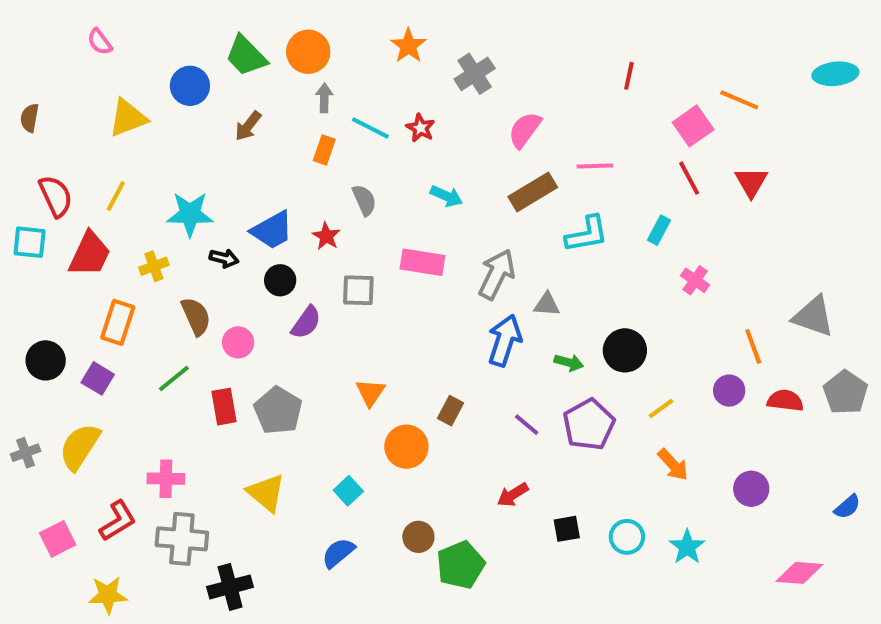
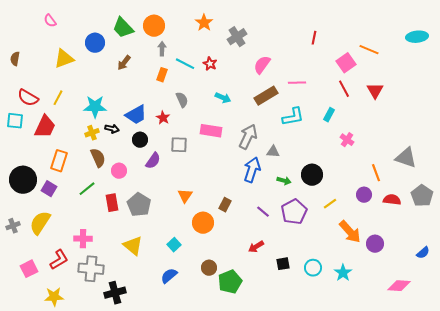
red semicircle: (56, 196) -> (28, 98), turned 145
yellow cross: (154, 266) -> (92, 133), moved
black circle: (46, 360) -> (23, 180), size x1.4
orange arrow: (673, 465) -> (350, 232), moved, size x1.4

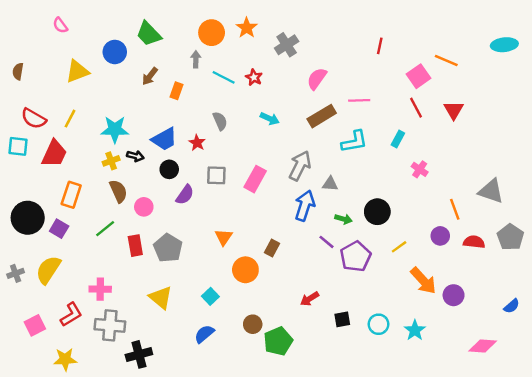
orange circle: (154, 26) -> (212, 33), moved
orange rectangle: (162, 75) -> (176, 91), moved
pink rectangle: (211, 131) -> (255, 179), moved, turned -70
purple line: (263, 212) -> (326, 242), moved

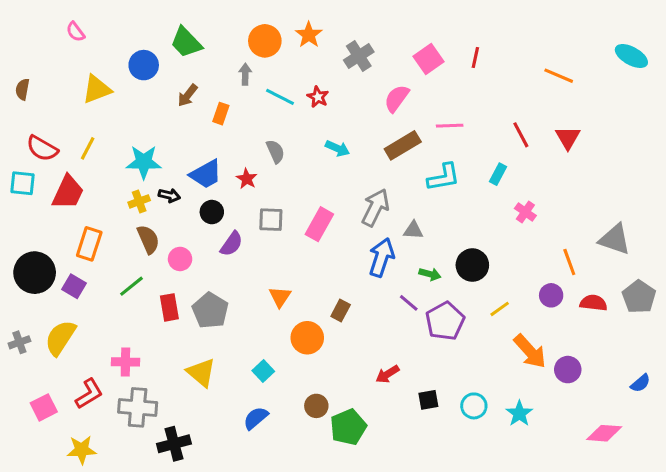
cyan ellipse: (504, 45) -> (631, 56), turned 35
pink square: (418, 76) -> (428, 59), moved

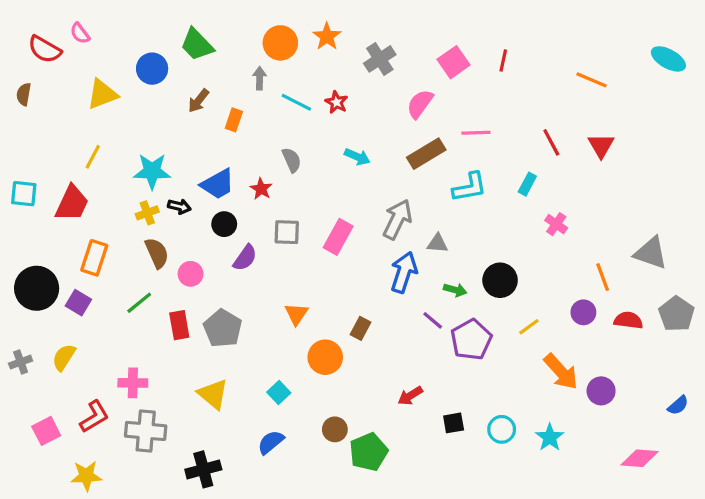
red semicircle: (42, 148) -> (45, 49), moved
yellow semicircle: (60, 338) -> (64, 357), size x0.7
black cross: (174, 444) -> (203, 469), moved

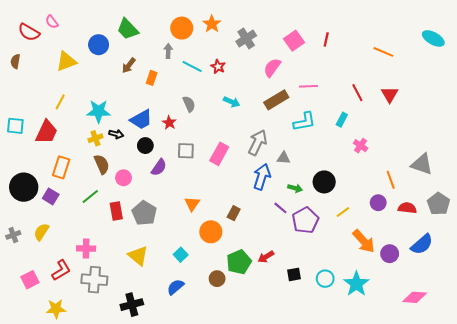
blue semicircle: (678, 405) -> (422, 244), moved, size x1.6
cyan star: (550, 437) -> (356, 284), size x1.4
green pentagon: (369, 452) -> (239, 262), moved

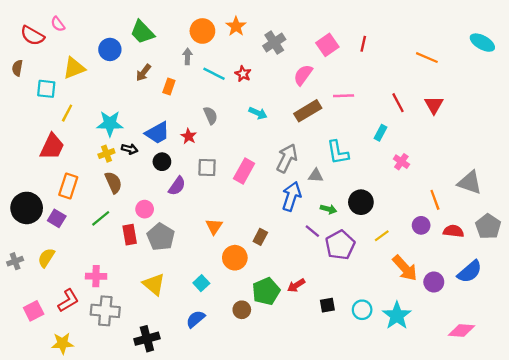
cyan L-shape: (304, 122) -> (338, 152), moved, turned 90
cyan square: (15, 126) -> (46, 89), moved
pink circle: (124, 178) -> (145, 209), moved

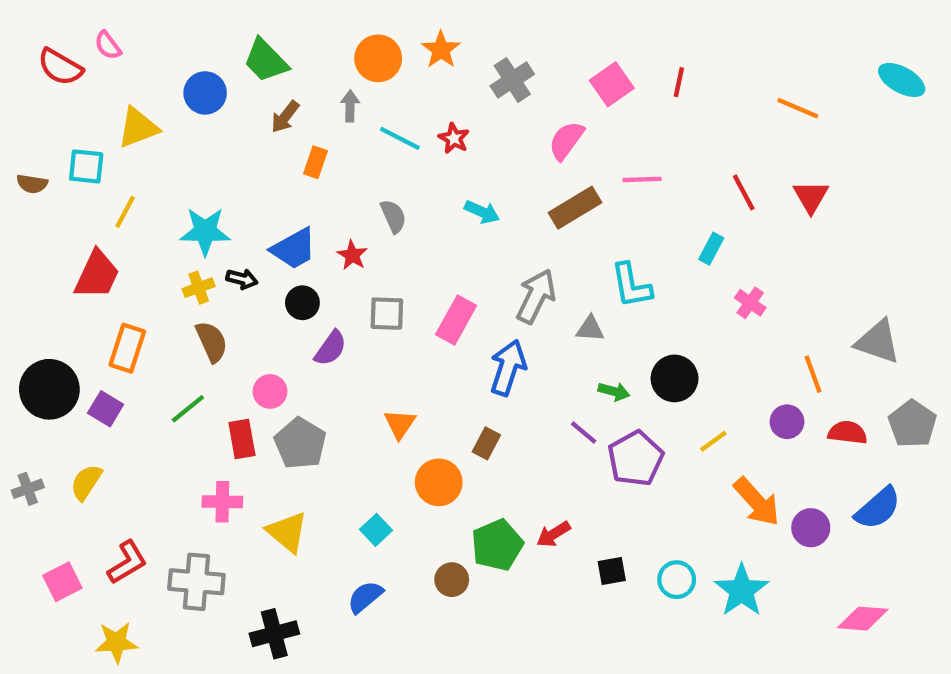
brown semicircle: (17, 68) -> (32, 184), moved, turned -91
brown arrow: (143, 73) -> (285, 117), moved
blue arrow: (292, 196) -> (508, 368), moved
pink cross: (96, 276) -> (222, 502), moved

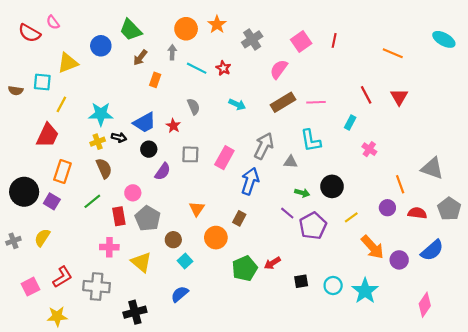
pink line: (642, 179) -> (316, 102), moved
brown circle: (452, 580) -> (173, 240), moved
pink diamond: (863, 619) -> (425, 305), turned -60

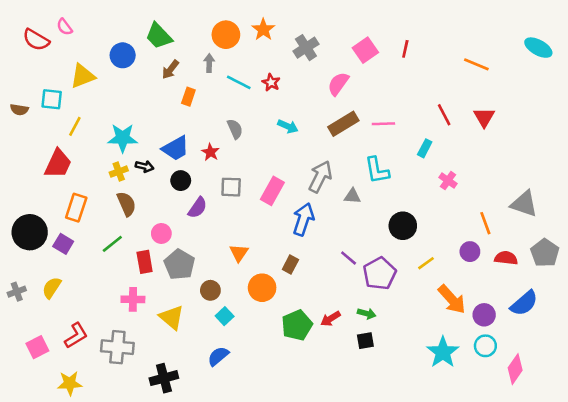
green arrow: (302, 193) -> (367, 314), moved
cyan circle: (333, 286) -> (485, 346), moved

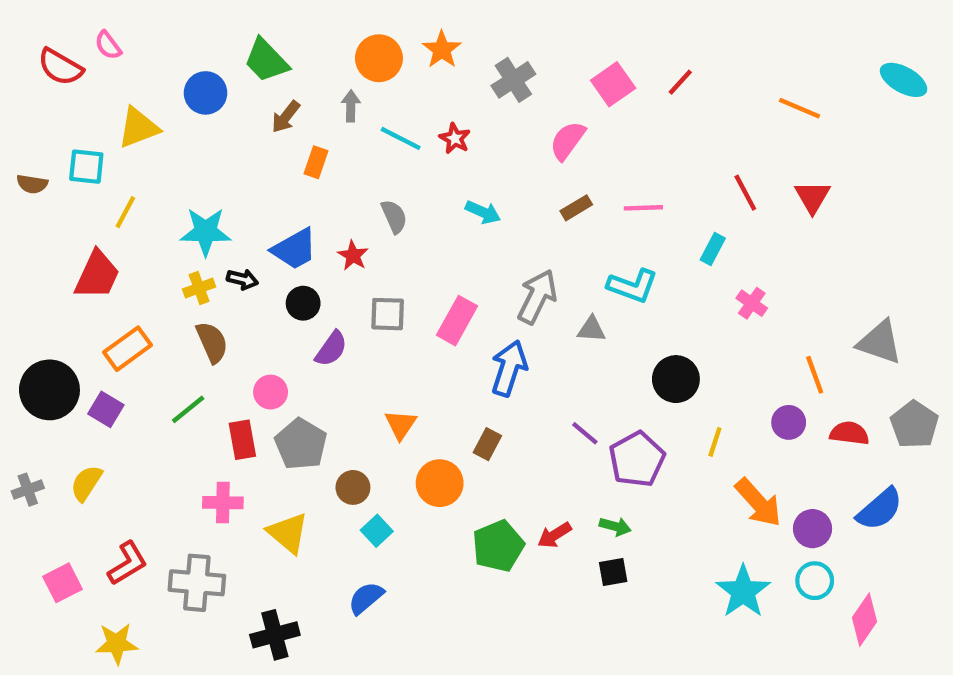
red line: (405, 49) -> (680, 82), turned 30
brown rectangle: (343, 124) -> (576, 208), size x0.6
cyan L-shape: (377, 170) -> (633, 286), turned -60
orange rectangle: (76, 208) -> (128, 349), turned 36
yellow line: (426, 263) -> (715, 442), turned -36

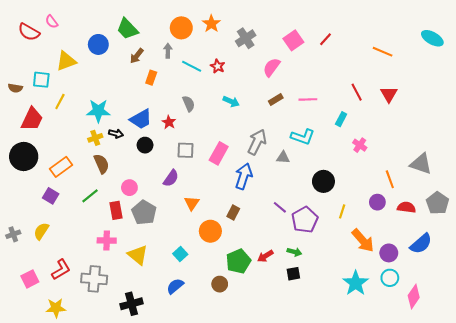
red trapezoid: (97, 275) -> (32, 119), moved
purple semicircle: (331, 349) -> (171, 178), moved
black circle: (49, 390) -> (24, 156), moved
brown circle: (353, 487) -> (220, 284), moved

